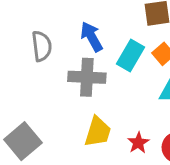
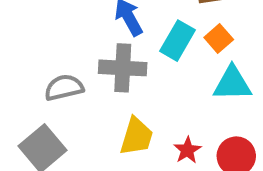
gray semicircle: (42, 46) -> (64, 88), moved, turned -96

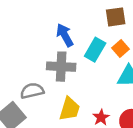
gray semicircle: (64, 88) -> (32, 91), moved

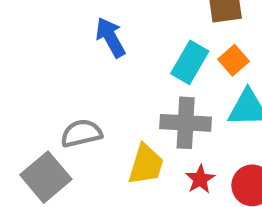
blue arrow: (65, 35) -> (111, 37), moved
gray cross: (61, 67) -> (186, 123), moved

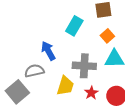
blue arrow: (111, 37) -> (48, 51), moved
cyan rectangle: (190, 62) -> (74, 26), moved

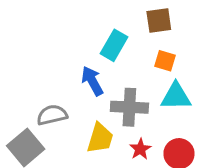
orange square: (107, 36) -> (165, 61), turned -32
blue arrow: (48, 51) -> (92, 81), moved

